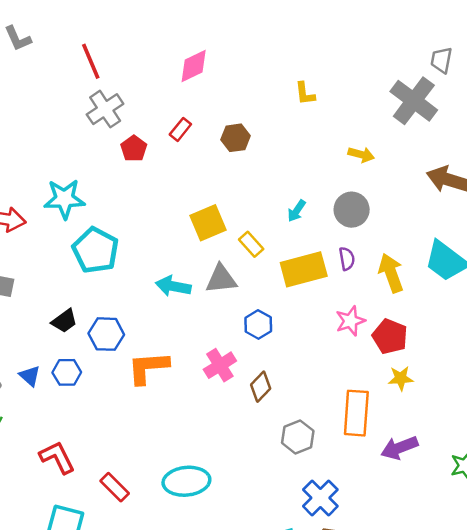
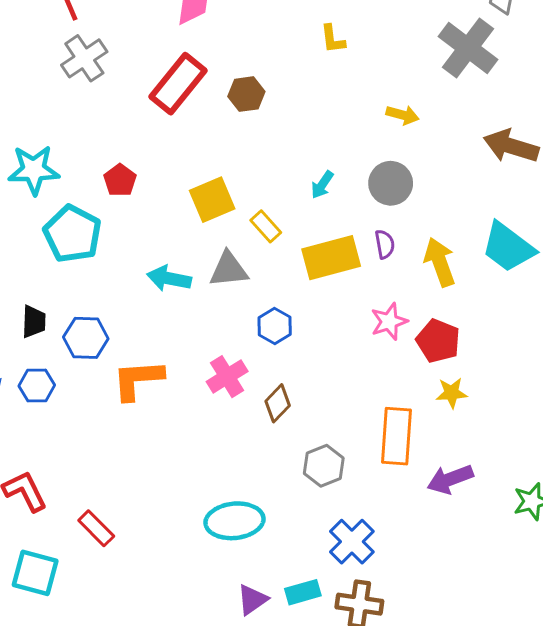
red rectangle: (180, 129) -> (178, 84), size x2.0
red pentagon: (134, 149) -> (120, 180), moved
black trapezoid: (64, 321) -> (34, 322), turned -52
cyan ellipse: (186, 481) -> (234, 521), moved

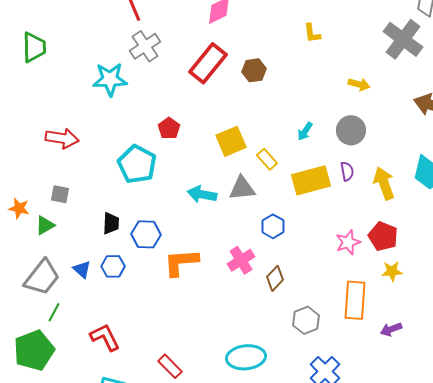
cyan star: (34, 170) -> (110, 79), moved
pink star: (389, 322) -> (348, 242), moved
purple arrow: (450, 479) -> (391, 329), size x0.7
red rectangle: (96, 528) -> (170, 366), moved

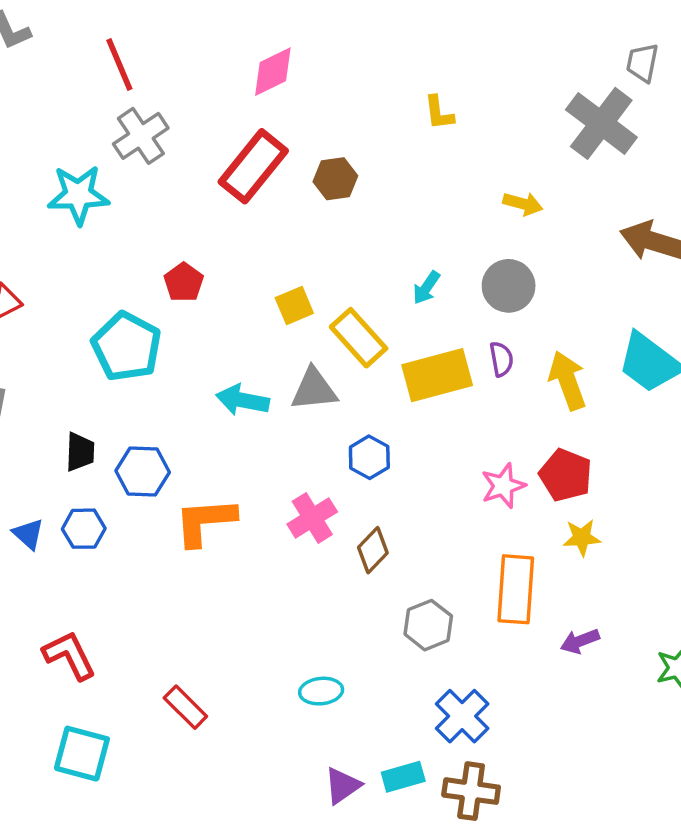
yellow square: (231, 141) -> (294, 306), size x0.7
yellow rectangle: (267, 159) -> (359, 338), size x1.5
cyan ellipse: (246, 357) -> (321, 691), size x0.6

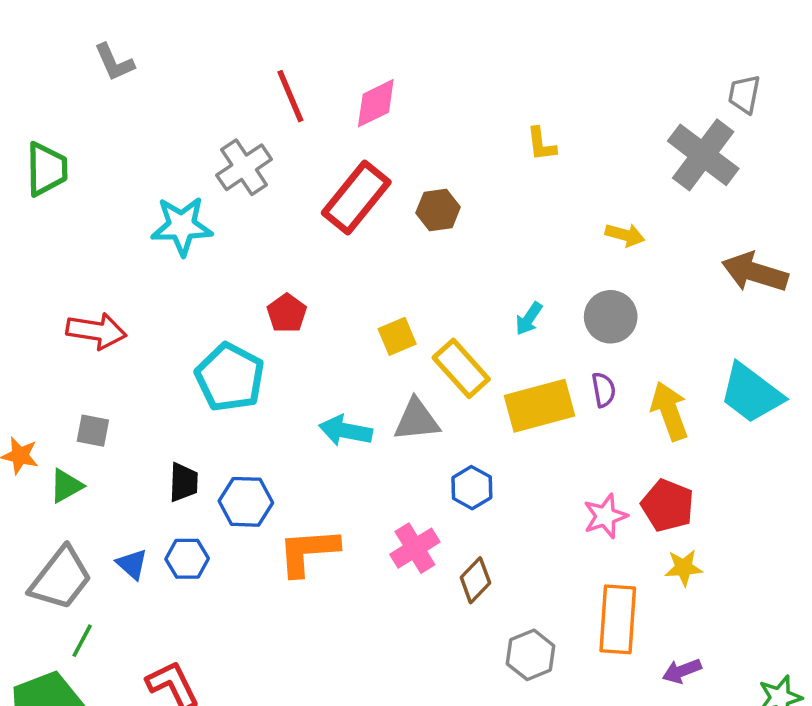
red line: (119, 65) -> (290, 96), moved

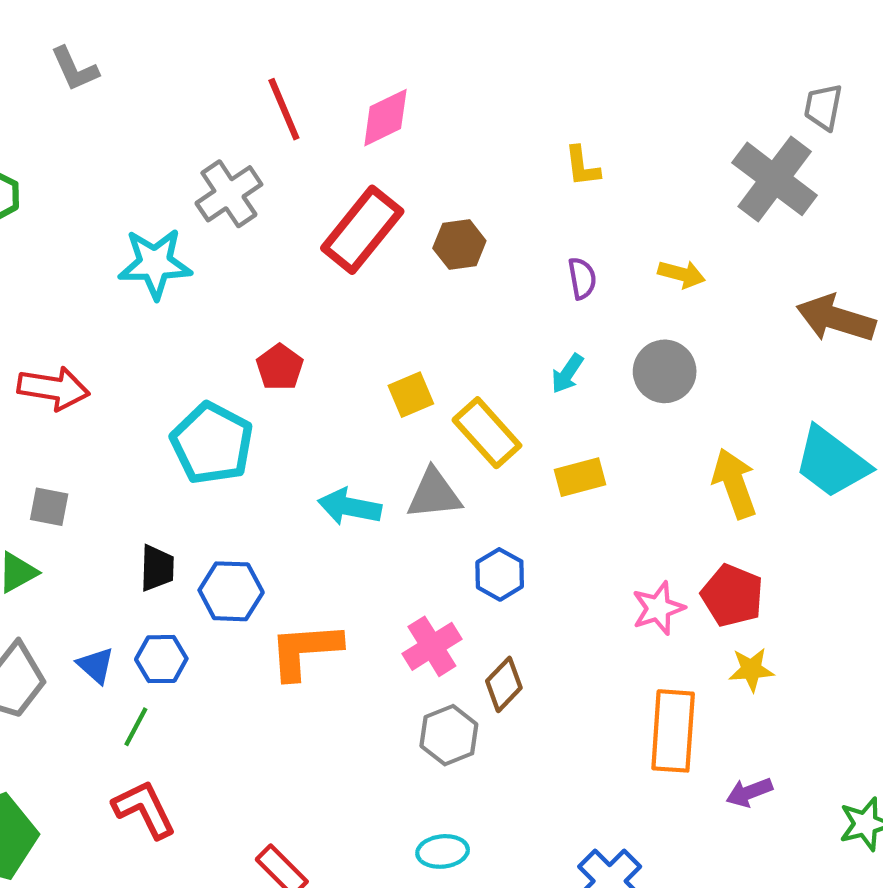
purple semicircle: (604, 390) -> (582, 278), moved
yellow rectangle: (539, 406) -> (580, 477), size x0.6
green line: (82, 641) -> (136, 727), moved
gray hexagon: (531, 655) -> (449, 735), moved

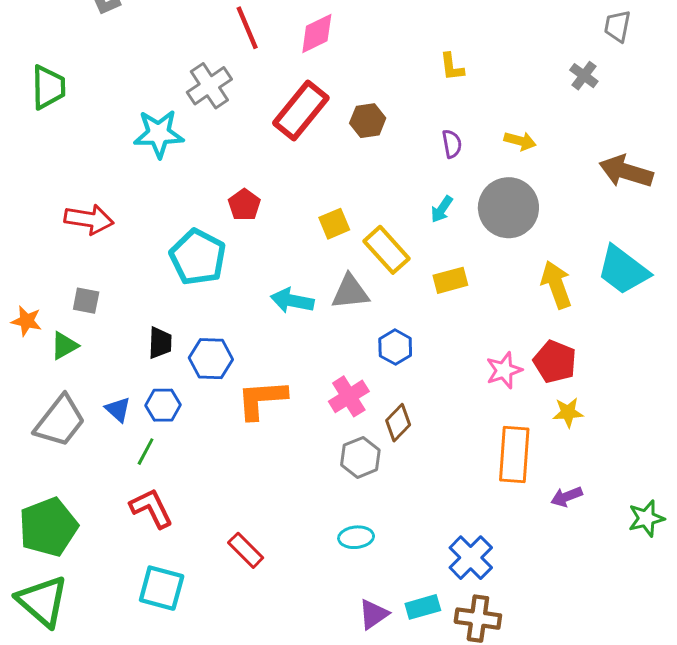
gray cross: (775, 179) -> (584, 76), size x0.5
gray circle: (665, 371) -> (508, 208), size x1.4

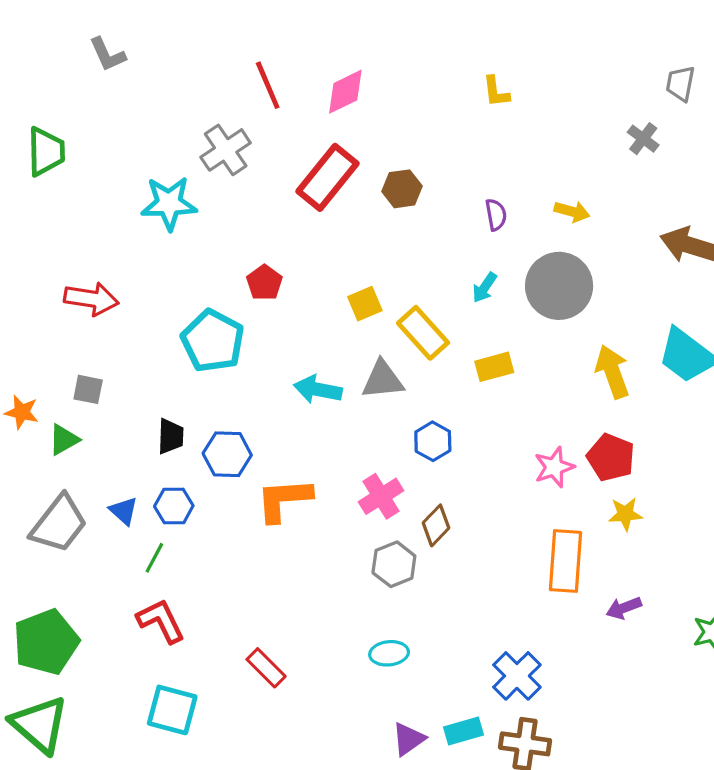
yellow L-shape: (452, 67) -> (496, 92), moved

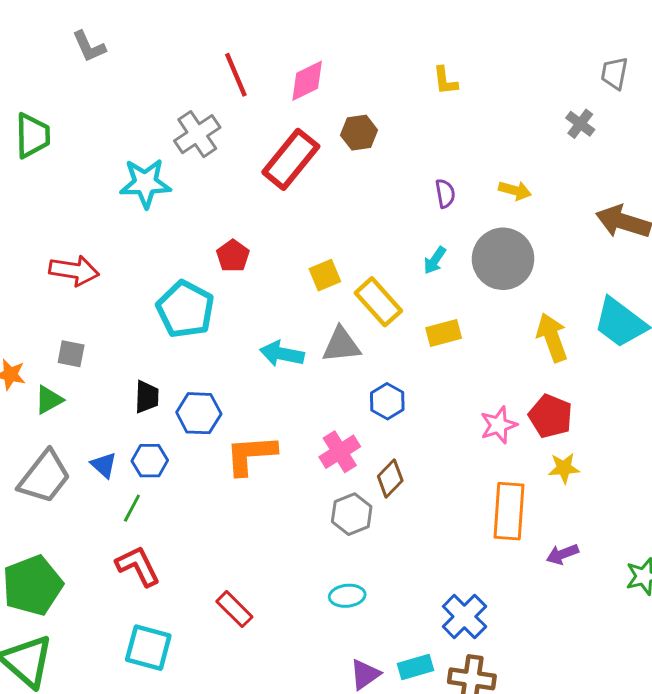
brown hexagon: (402, 189) -> (359, 133), moved

